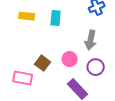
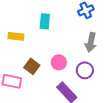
yellow rectangle: (27, 16) -> (16, 36), moved
gray arrow: (91, 40) -> (91, 42), moved

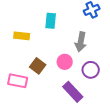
gray arrow: (91, 42) -> (81, 42), moved

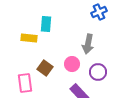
cyan rectangle: (51, 21) -> (46, 24), moved
pink rectangle: (18, 81) -> (25, 83), turned 72

